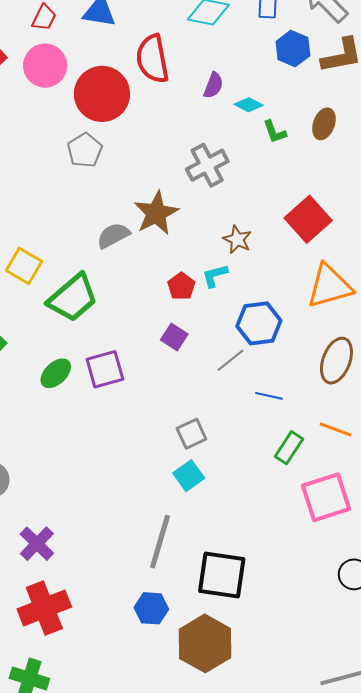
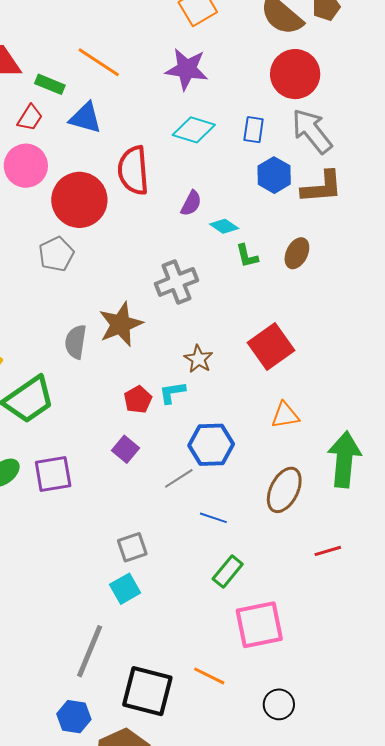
gray semicircle: (113, 235) -> (76, 342), turned -60
orange triangle: (329, 286) -> (285, 415), size x0.6
orange line: (336, 430) -> (209, 676), moved

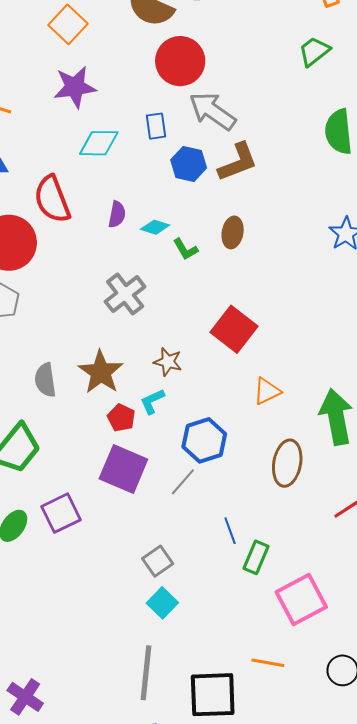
brown star: (121, 324) -> (101, 372), moved
purple square: (125, 449) -> (123, 469), size x1.8
blue line: (213, 518) -> (230, 531), moved, turned 68

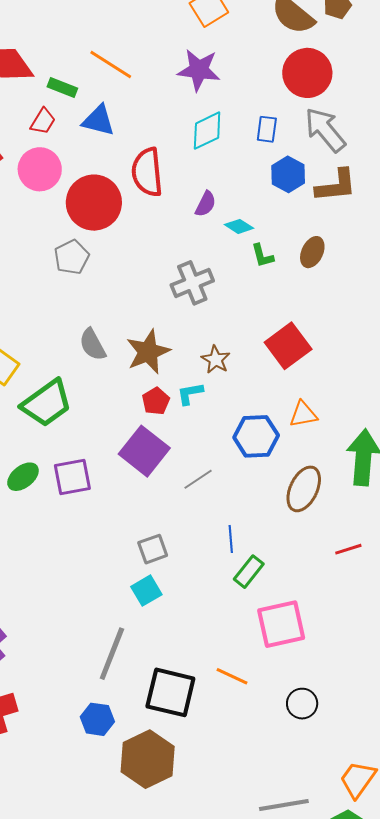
cyan diamond: (99, 143) -> (207, 131), turned -42
gray semicircle: (45, 380) -> (93, 345), turned -36
blue hexagon: (204, 440) -> (256, 436), moved

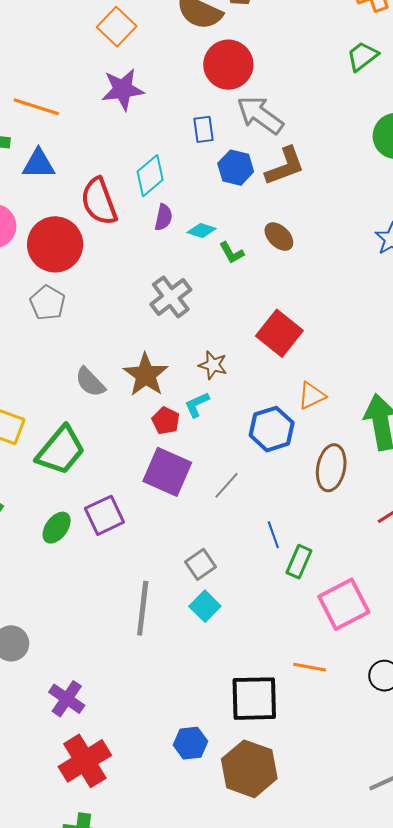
cyan diamond: (207, 131) -> (150, 176), moved
brown ellipse: (312, 252) -> (279, 237), turned -56
gray line: (112, 654) -> (143, 608), moved

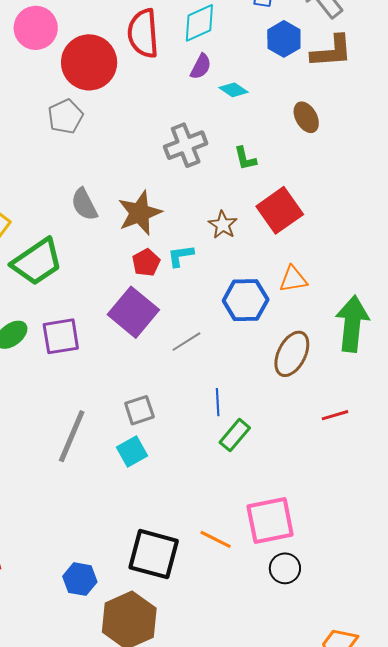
green L-shape: (232, 253) -> (245, 158), moved
brown star: (213, 365) -> (223, 225), moved
pink square: (344, 604) -> (270, 521), moved

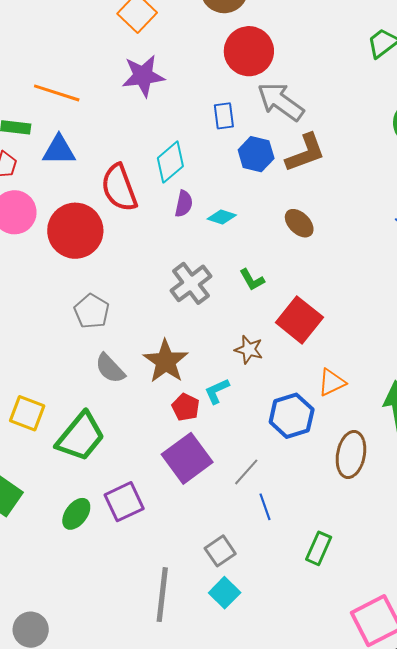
gray pentagon: (66, 116) -> (92, 311), moved
purple square: (133, 312) -> (187, 458), turned 30
blue line: (218, 402) -> (265, 507), moved

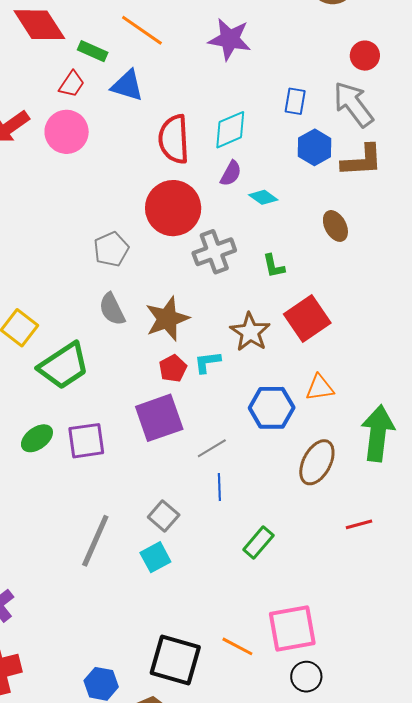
red circle: (249, 51) -> (365, 56), moved, size x0.6
red circle: (75, 231) -> (173, 208), moved
brown star: (249, 350) -> (250, 332), size x1.4
gray square: (220, 551) -> (164, 516), turned -32

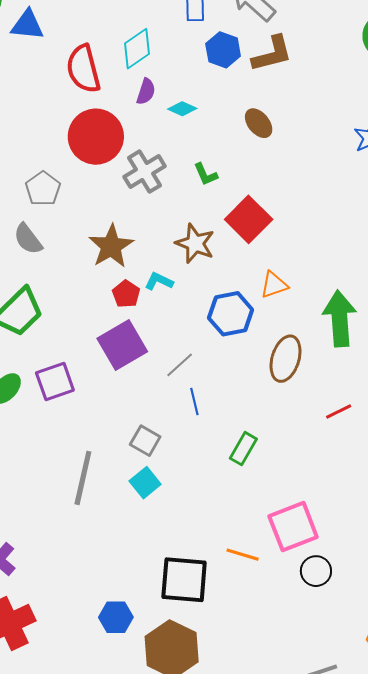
gray semicircle: (112, 309) -> (28, 239), moved
cyan L-shape: (207, 362) -> (159, 281), turned 44

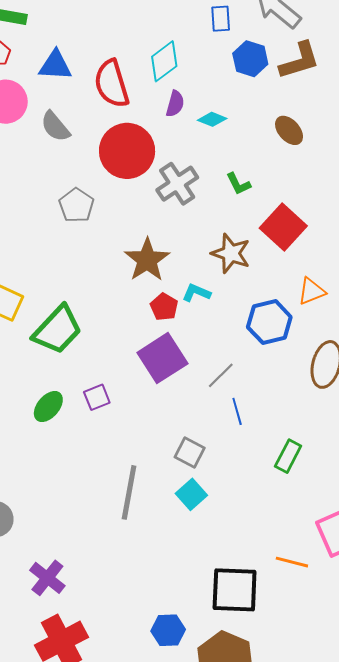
blue triangle: (27, 25) -> (55, 65), moved
gray semicircle: (28, 239) -> (55, 126), moved
purple square: (55, 381) -> (97, 397), size x0.7

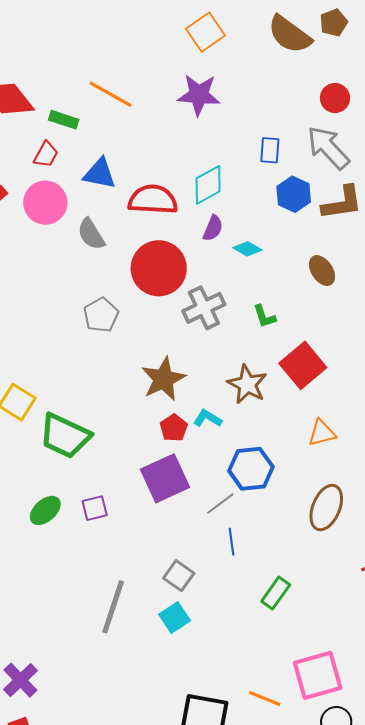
red semicircle: (112, 84) -> (153, 200), turned 102
blue hexagon: (269, 322) -> (251, 469), moved
green trapezoid: (57, 330) -> (65, 436), turned 64

